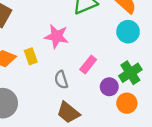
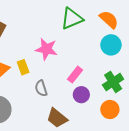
gray semicircle: (61, 80) -> (41, 88), moved
purple circle: (109, 87) -> (81, 95), moved

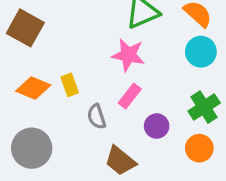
pink star: (46, 49) -> (128, 55), moved
pink rectangle: (75, 75) -> (130, 96), moved

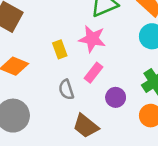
yellow rectangle: (70, 85) -> (60, 49), moved

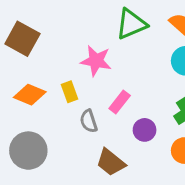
pink star: (92, 39) -> (96, 61), moved
yellow rectangle: (60, 49) -> (70, 92), moved

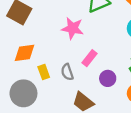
yellow rectangle: (70, 92) -> (44, 72), moved
orange diamond: (30, 95) -> (25, 53), turned -30

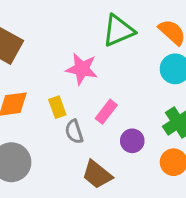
yellow rectangle: (44, 72) -> (57, 107), moved

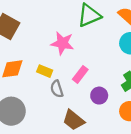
yellow rectangle: (57, 107) -> (45, 71), turned -48

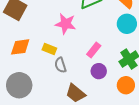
pink rectangle: (80, 74) -> (94, 50), moved

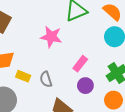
yellow rectangle: (49, 49) -> (23, 76), moved

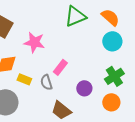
pink star: (51, 37) -> (34, 42), moved
pink rectangle: (80, 64) -> (60, 67), moved

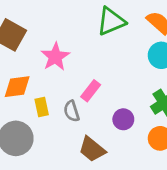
pink star: (34, 42) -> (55, 57), turned 30
yellow rectangle: (24, 79) -> (42, 107), turned 56

